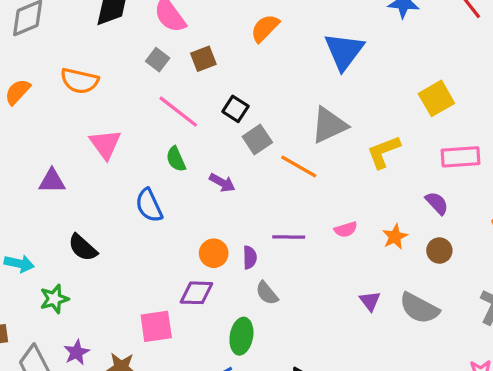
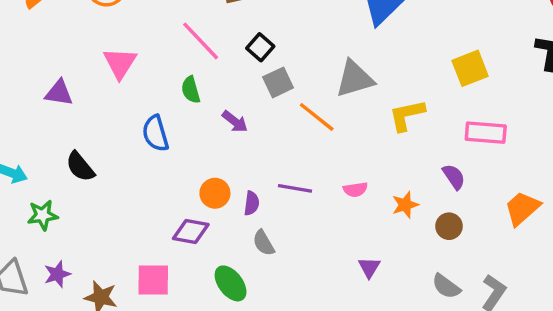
gray semicircle: (419, 308) -> (446, 286), moved, size x0.7
pink square: (156, 326) -> (153, 280), moved
green ellipse: (241, 336) -> (231, 283), turned -56

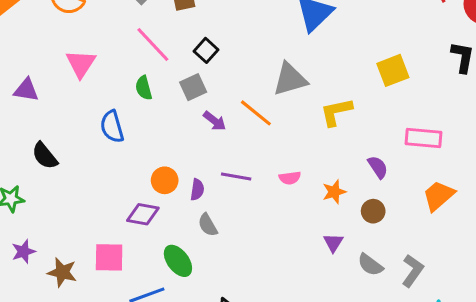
gray square: (278, 82) -> (193, 87), moved
purple arrow: (235, 122) -> (215, 121), moved
pink rectangle: (486, 133) -> (424, 138), moved
purple triangle: (369, 267) -> (333, 243), moved

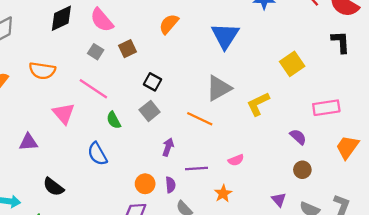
pink line: (153, 44) -> (93, 89), moved
purple arrow: (215, 121) -> (168, 147), moved, turned -96
orange star: (334, 192) -> (223, 194), moved

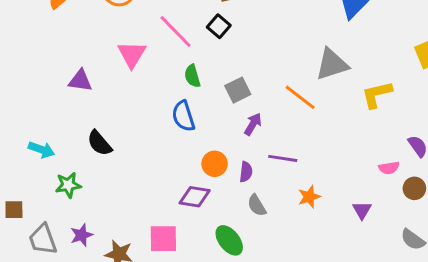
black square: (153, 82) -> (219, 26), moved
gray square: (150, 111) -> (238, 90), moved
blue semicircle: (97, 154) -> (183, 116), moved
pink semicircle: (236, 160) -> (389, 168), moved
purple triangle: (279, 200) -> (362, 210), moved

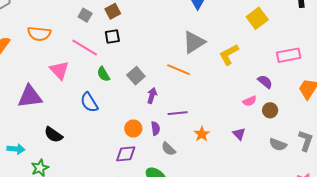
black square: (219, 26) -> (112, 37), turned -35
purple triangle: (80, 81) -> (30, 97), size x1.5
blue semicircle: (183, 116) -> (89, 102), moved

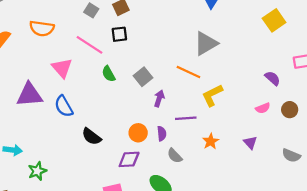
yellow L-shape: (229, 54) -> (212, 95), moved
purple semicircle: (265, 82) -> (273, 78), moved
blue semicircle: (89, 102) -> (64, 106), moved
brown circle: (270, 110) -> (290, 110), moved
black semicircle: (53, 135) -> (91, 137), moved

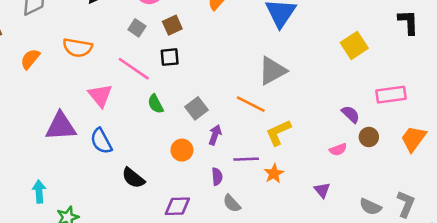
brown circle: (290, 110) -> (369, 137), moved
orange circle: (138, 133) -> (182, 150), moved
orange star: (211, 141) -> (274, 173), moved
cyan arrow: (13, 150) -> (39, 192), turned -102

